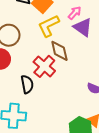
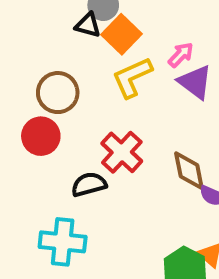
brown diamond: (59, 51) -> (189, 171), moved
black semicircle: (27, 84) -> (89, 184), turned -96

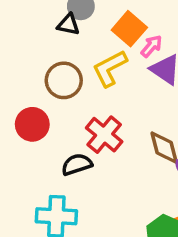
orange square: (121, 34) -> (129, 29), moved
brown circle: (58, 93) -> (64, 80), moved

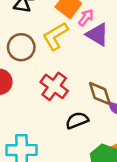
black semicircle: (77, 164) -> (77, 120), moved

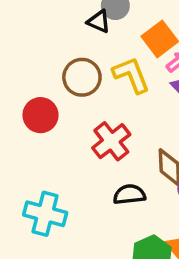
yellow L-shape: (55, 36) -> (131, 75), turned 84

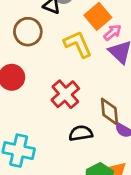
brown circle: (82, 77) -> (28, 32), moved

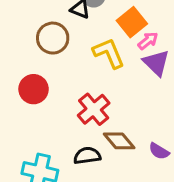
brown diamond: (110, 112) -> (119, 141), moved, turned -36
black semicircle: (81, 133) -> (87, 156), moved

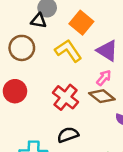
pink arrow: (148, 41) -> (104, 78), moved
brown diamond: (119, 141) -> (102, 96), moved

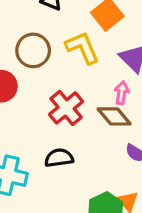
brown circle: (22, 48) -> (33, 50), moved
pink arrow: (104, 78) -> (122, 93), turned -42

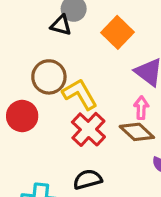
yellow L-shape: (82, 48) -> (80, 94), moved

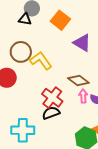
pink arrow: (141, 108) -> (83, 96), moved
red cross: (88, 129) -> (52, 98), moved

